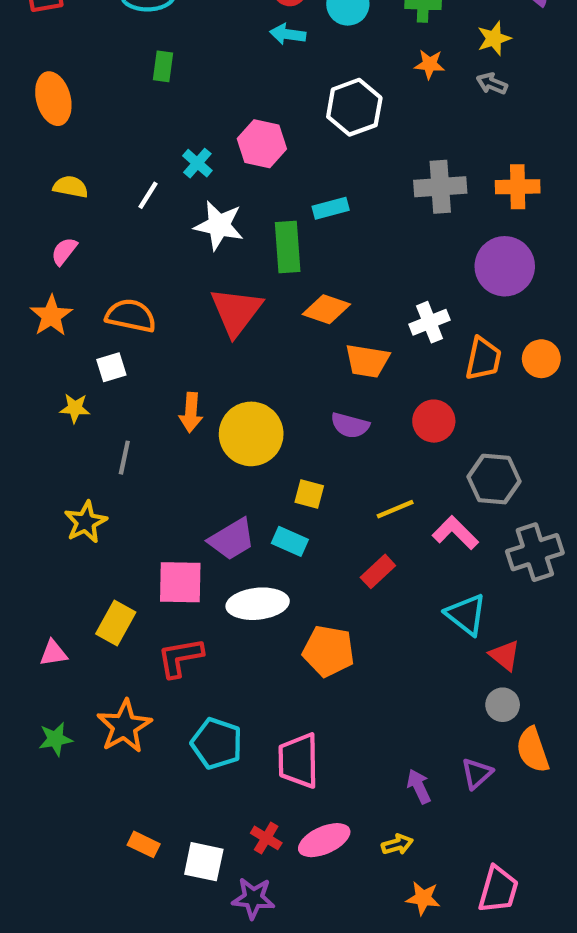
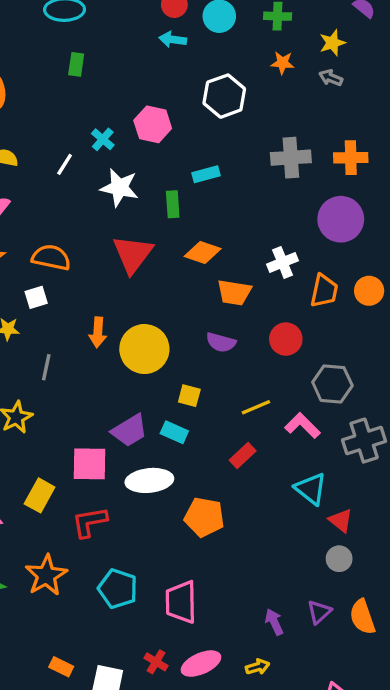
green rectangle: (288, 247) -> (173, 204), size x0.7
orange semicircle: (533, 750) -> (362, 617), moved

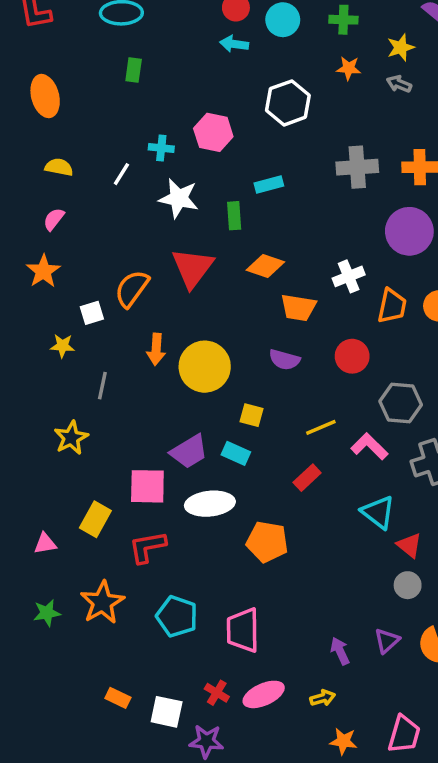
cyan cross: (103, 139) -> (161, 148), turned -35
orange semicircle: (51, 257) -> (132, 289), moved, turned -66

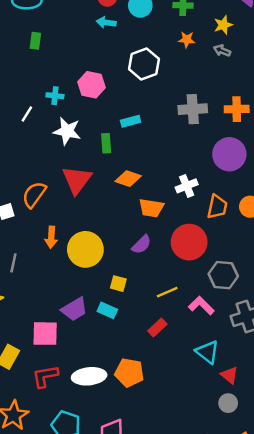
red circle: (352, 356) -> (189, 242), size x1.5
purple semicircle: (284, 360) -> (142, 245), turned -60
white ellipse: (210, 504) -> (89, 376), moved

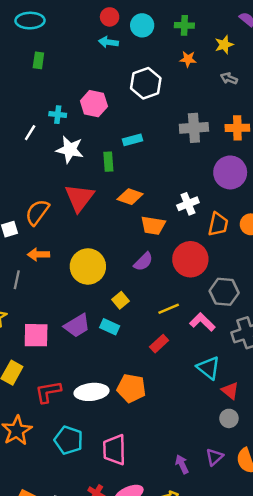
gray arrow: (222, 51) -> (229, 78), moved
orange arrow: (51, 237) -> (38, 254), moved, turned 85
yellow square: (118, 284) -> (120, 300), turned 35
pink square: (45, 334) -> (36, 335), moved

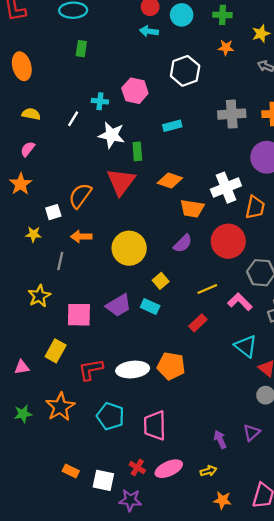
green rectangle: (108, 162) -> (137, 151), moved
white cross: (188, 204) -> (226, 188), size x1.4

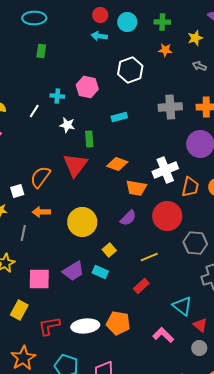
white star: (112, 135) -> (67, 125), size x0.7
pink L-shape: (240, 302) -> (163, 335), moved

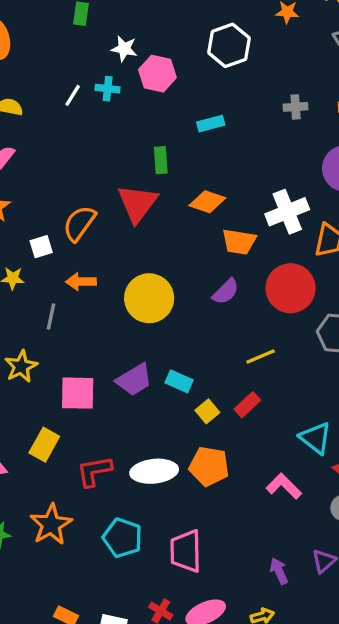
gray cross: (170, 107) -> (296, 107), size x0.6
white line: (34, 111) -> (73, 95), moved
white star: (67, 125) -> (124, 49), moved
yellow square: (109, 250) -> (207, 411), moved

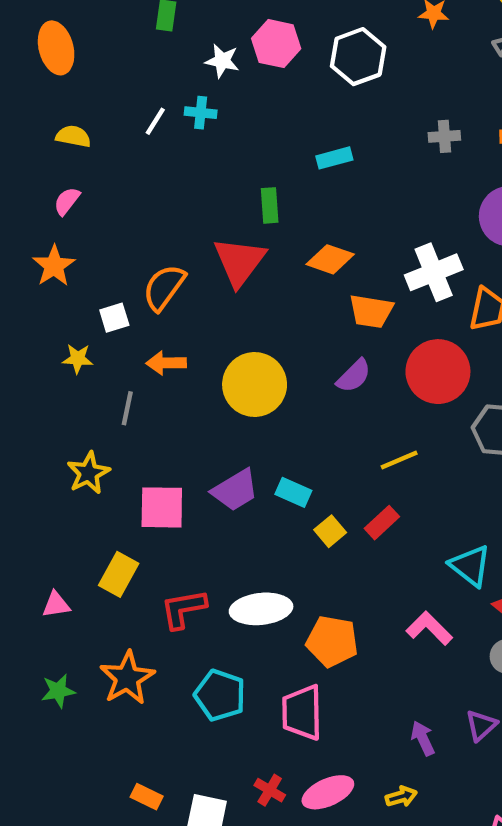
pink hexagon: (157, 74) -> (276, 44), moved
orange pentagon: (209, 466) -> (332, 641), moved

